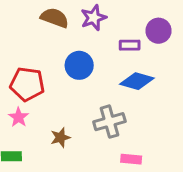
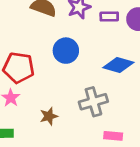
purple rectangle: (130, 45) -> (109, 16), moved

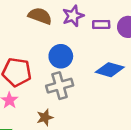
gray cross: (93, 102) -> (60, 86), moved

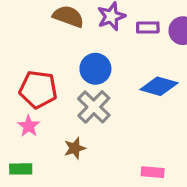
gray cross: (60, 86) -> (94, 107), turned -30

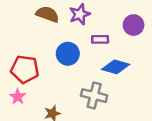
purple rectangle: (148, 27) -> (100, 39), moved
gray cross: (94, 107) -> (94, 96), moved, turned -30

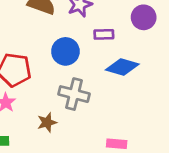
gray cross: (94, 96) -> (74, 94), moved

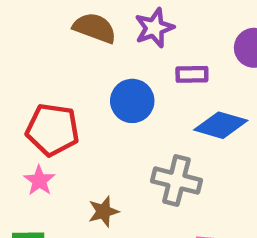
gray cross: (74, 94) -> (176, 181), moved

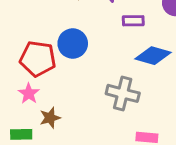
blue circle: (132, 101) -> (73, 44), moved
brown star: (103, 212) -> (50, 118), moved

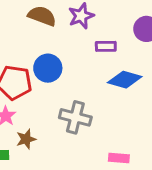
gray cross: (123, 93) -> (75, 117), moved

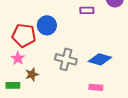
blue diamond: (125, 80) -> (100, 59), moved

